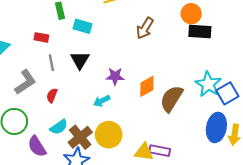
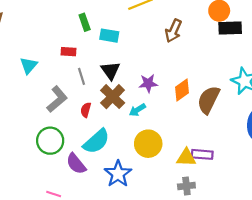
cyan semicircle: (59, 127) -> (96, 141), size x1.5
brown cross: (80, 137) -> (113, 97), moved

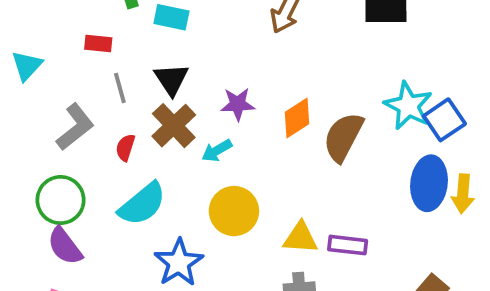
purple rectangle: (202, 154) -> (348, 245), moved
purple semicircle: (76, 164) -> (65, 246), moved

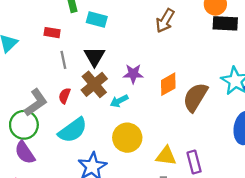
gray L-shape: (75, 127) -> (36, 102), moved
purple rectangle: (348, 245) -> (194, 162), turned 65

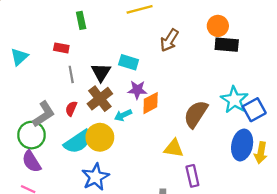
cyan rectangle: (97, 19) -> (129, 62), moved
orange diamond: (168, 84) -> (151, 103), moved
yellow circle: (127, 138) -> (100, 137), moved
yellow triangle: (166, 156) -> (174, 148), moved

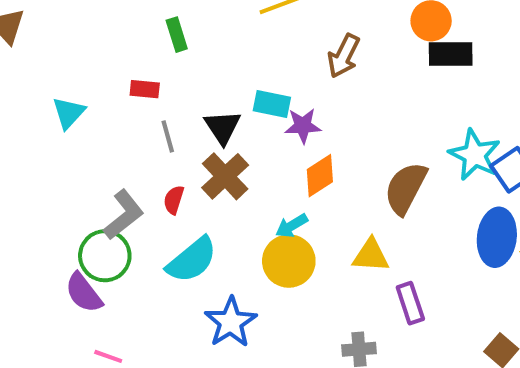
purple star: (137, 90) -> (303, 126), moved
cyan arrow: (123, 115) -> (292, 226), moved
yellow circle: (100, 137) -> (289, 261), moved
purple semicircle: (32, 162) -> (84, 293), moved

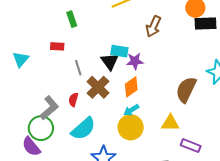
black triangle: (223, 127) -> (110, 61), moved
gray line: (168, 136) -> (78, 68), moved
orange diamond: (320, 176) -> (131, 87), moved
purple rectangle: (410, 303) -> (191, 146), turned -48

